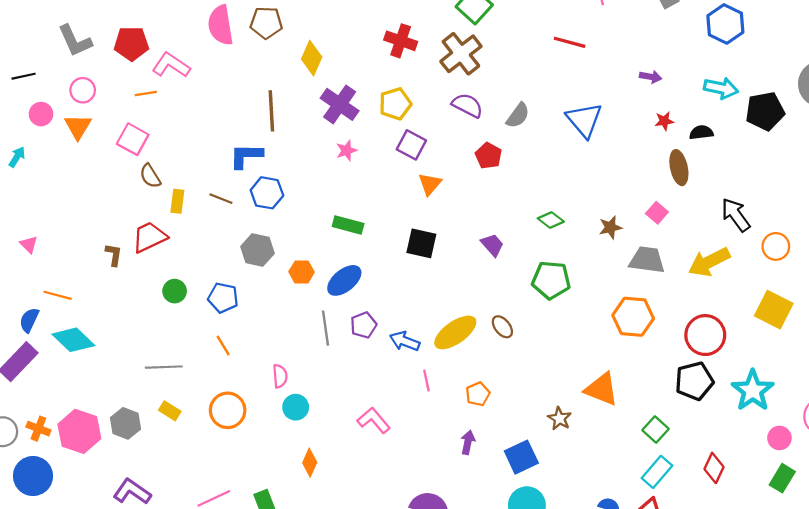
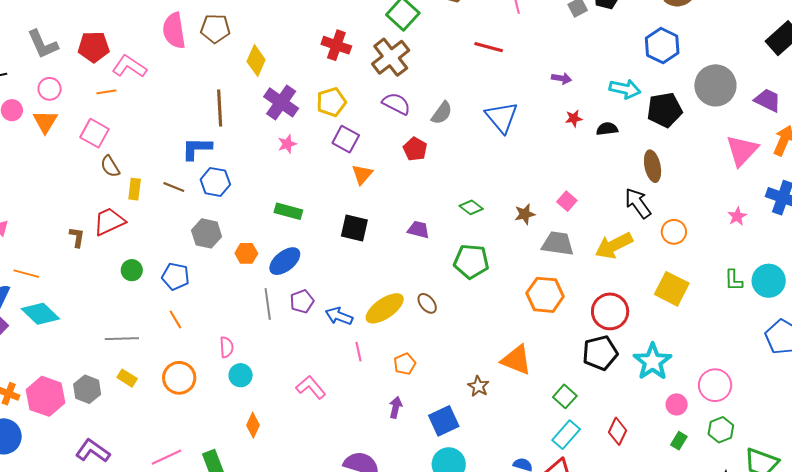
blue hexagon: (725, 24) -> (662, 46), moved
brown ellipse: (679, 168) -> (653, 166), moved
purple trapezoid: (492, 245) -> (418, 230), turned -35
green rectangle: (782, 478) -> (679, 441), size x0.7

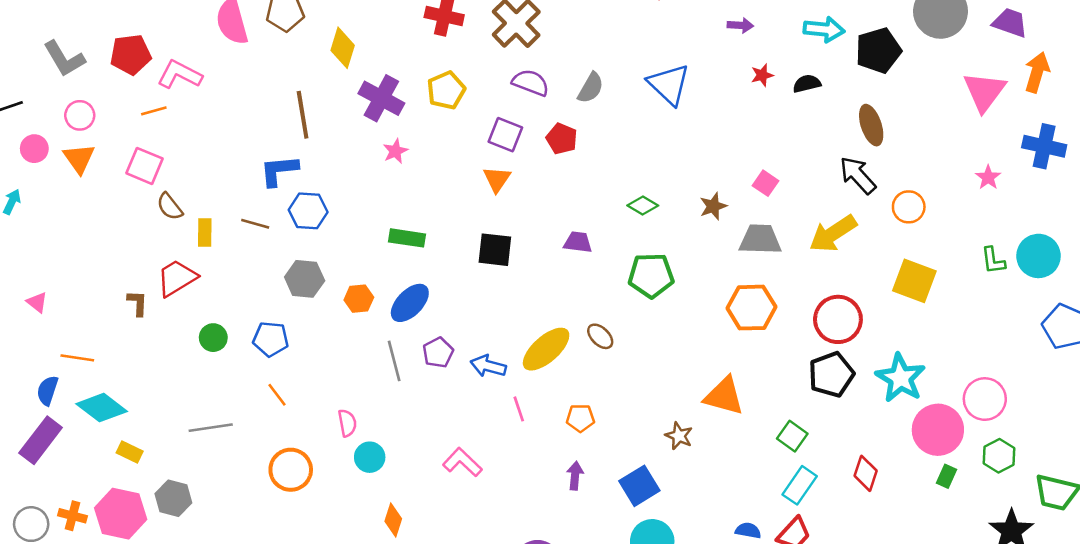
purple square: (346, 139) -> (505, 135), moved
orange pentagon: (405, 364) -> (580, 418), turned 30
yellow rectangle: (127, 378) -> (130, 452), moved
pink circle: (677, 404) -> (938, 430), size x1.8

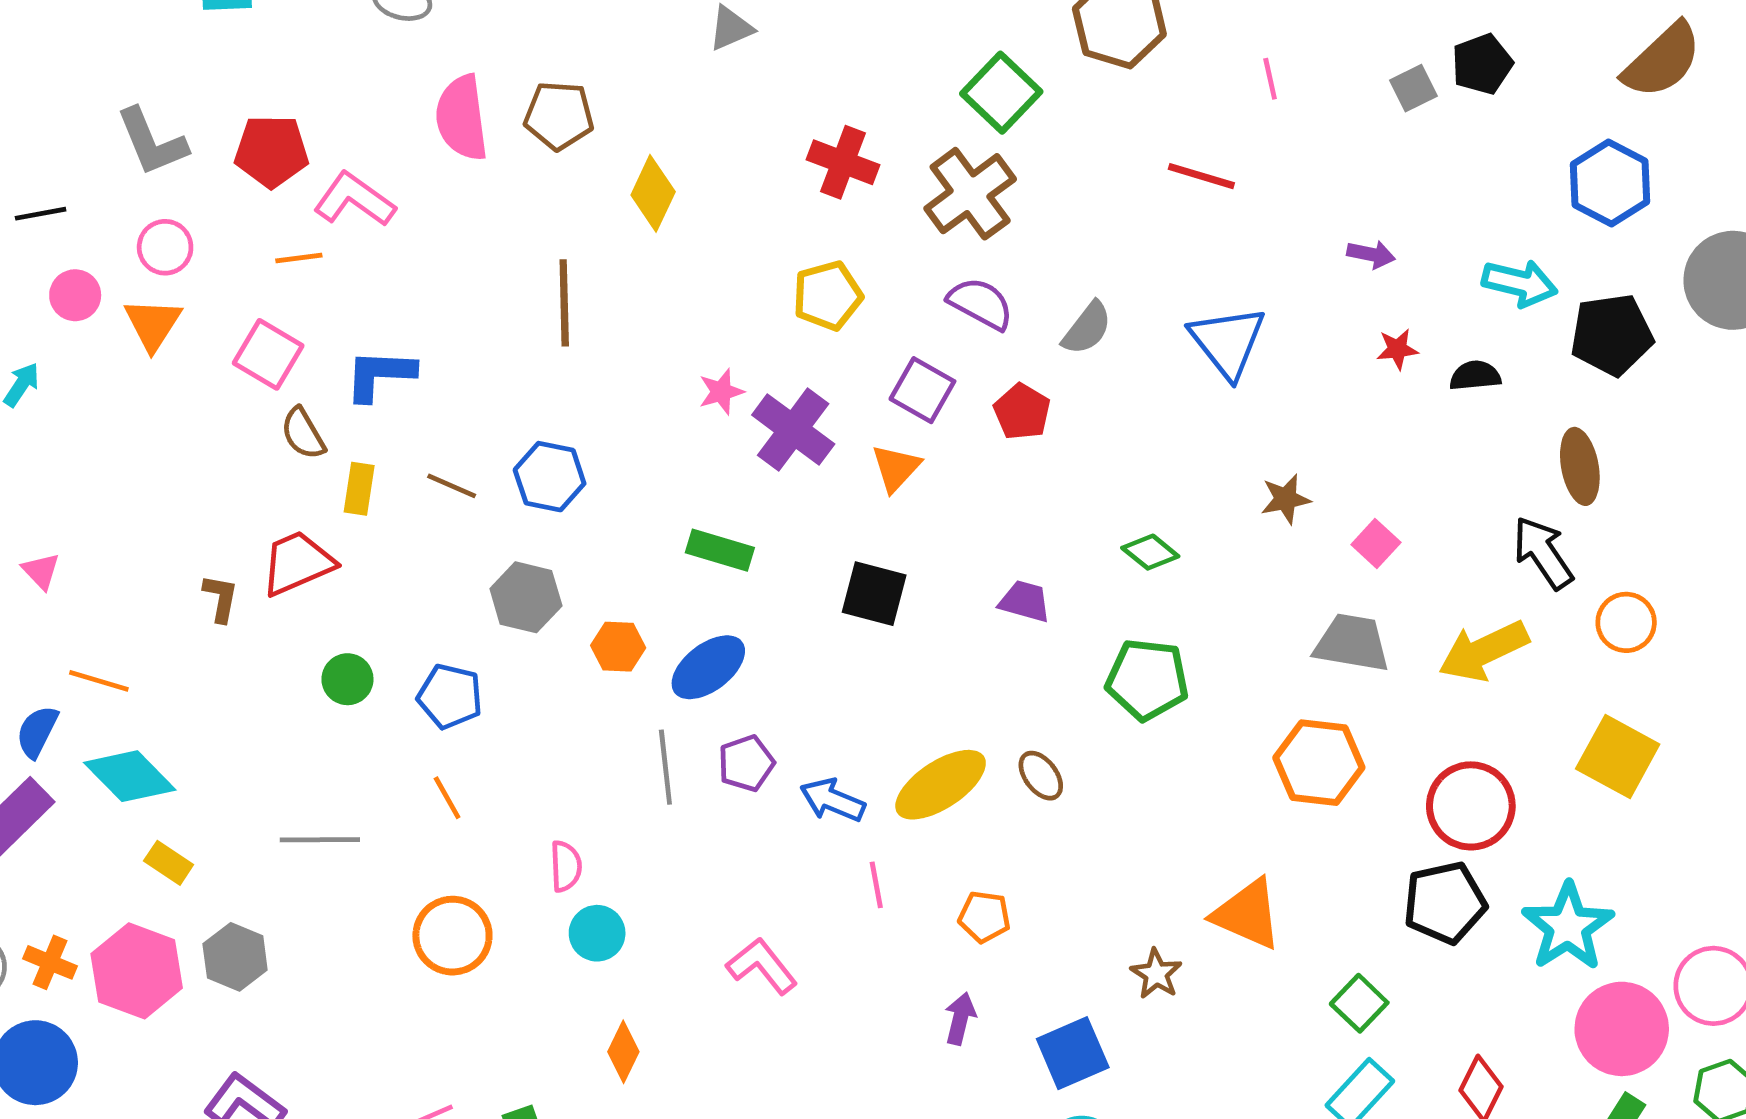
purple cross: (381, 98) -> (793, 430), moved
blue L-shape: (279, 171) -> (380, 375), moved
brown star: (713, 206) -> (1286, 499), moved

